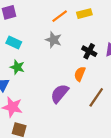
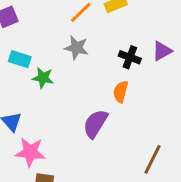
green star: (17, 67) -> (43, 78), moved
brown line: (96, 97) -> (153, 159), moved

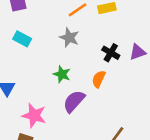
green star: (43, 78) -> (62, 74), moved
pink star: (30, 152) -> (34, 115), moved

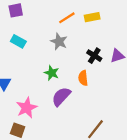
orange semicircle: (99, 79) -> (83, 78), turned -32
pink star: (34, 115) -> (27, 108), turned 30

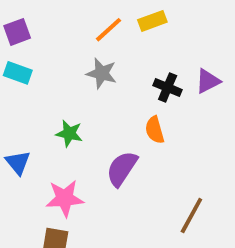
cyan rectangle: (18, 41) -> (18, 73), moved
green star: (52, 73) -> (69, 133), moved
pink star: (27, 108) -> (65, 198), turned 30

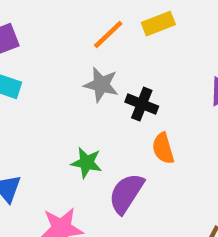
black cross: (168, 88) -> (142, 104), moved
green star: (69, 133) -> (87, 163), moved

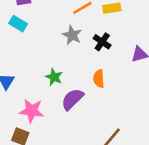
black cross: (142, 104) -> (102, 42), moved

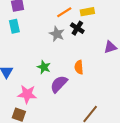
cyan rectangle: (18, 24) -> (14, 26), turned 48
black cross: (102, 42) -> (77, 28), moved

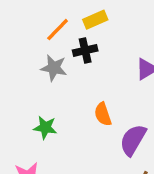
black cross: (77, 28) -> (85, 50), turned -32
purple semicircle: (59, 84) -> (133, 140), moved

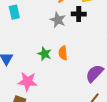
orange semicircle: (103, 114) -> (63, 53), moved

